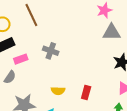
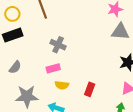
pink rectangle: (21, 59) -> (53, 68), moved

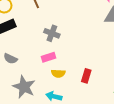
gray semicircle: (15, 67) -> (10, 59), turned 80
gray star: (27, 96) -> (24, 87), turned 30

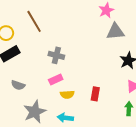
gray star: (24, 87) -> (35, 112), turned 30

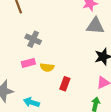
yellow semicircle: (67, 95) -> (47, 67), moved

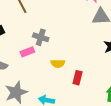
pink rectangle: (28, 63) -> (27, 52), moved

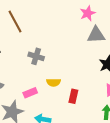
pink rectangle: (27, 52) -> (30, 93), moved

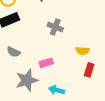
yellow semicircle: (54, 82) -> (83, 51), moved

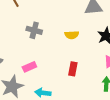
yellow semicircle: (83, 51) -> (72, 35), moved

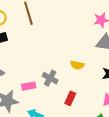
gray cross: (34, 30) -> (50, 78), moved

